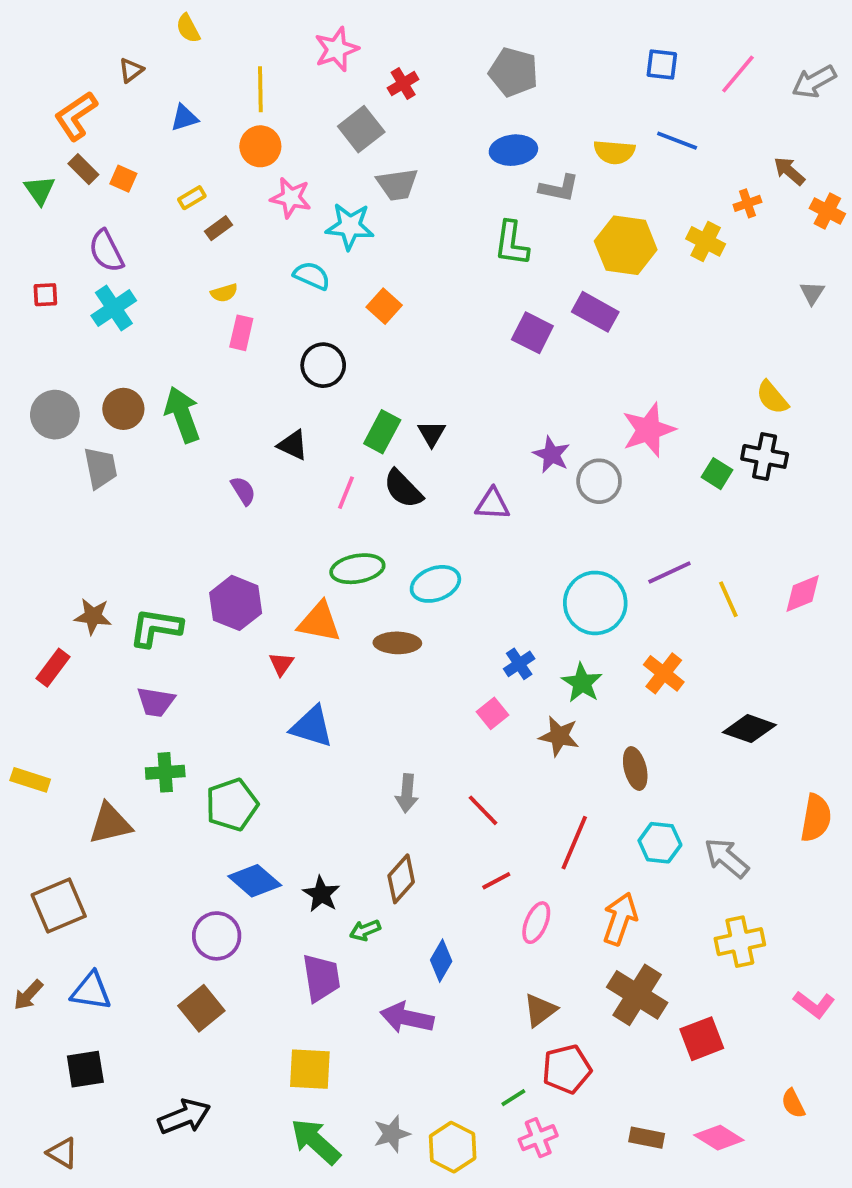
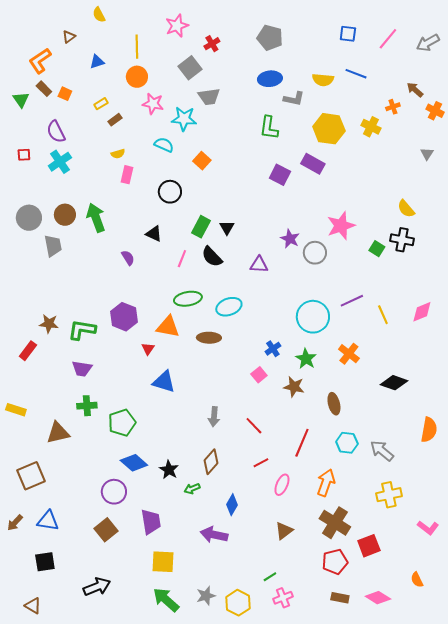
purple trapezoid: (321, 978) -> (151, 522), moved
red pentagon: (567, 1069) -> (335, 562), moved

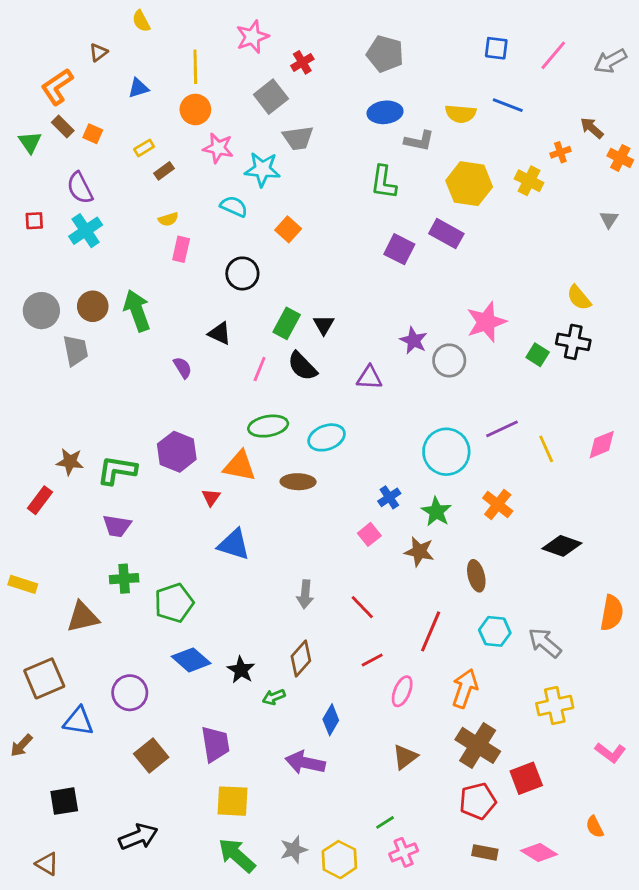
purple circle: (114, 492) -> (130, 693), moved
blue triangle: (48, 521) -> (78, 721), moved

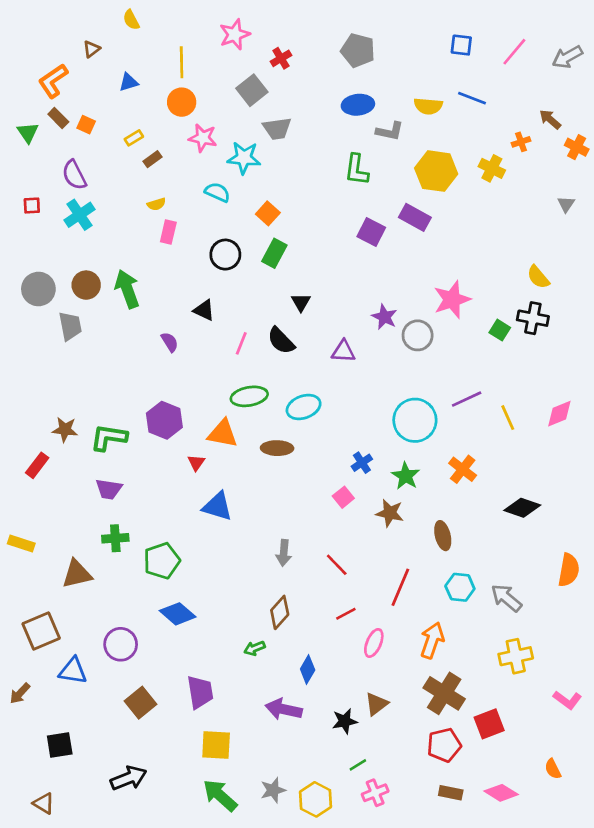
green rectangle: (287, 323) -> (274, 253), moved
black star: (241, 670) -> (345, 721), moved, turned 30

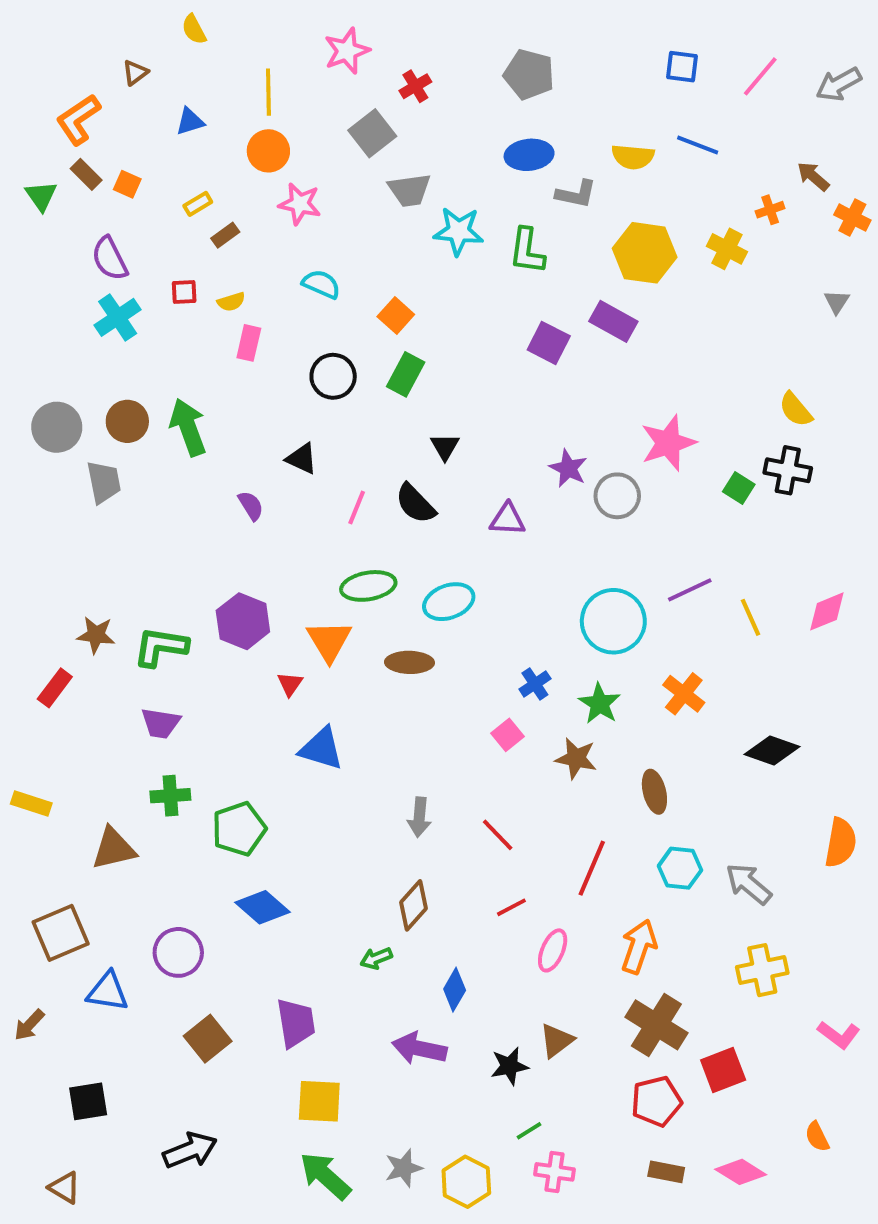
cyan star: (244, 158) -> (458, 231), moved
red square: (32, 205) -> (184, 292), moved
orange triangle: (223, 434) -> (329, 641), turned 48
pink cross: (375, 793) -> (555, 1172), turned 30

